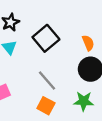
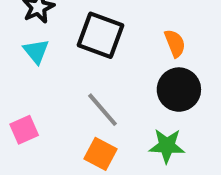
black square: (46, 38) -> (101, 35), turned -30

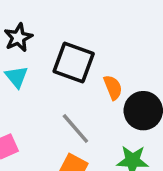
orange semicircle: (175, 43) -> (113, 87), moved

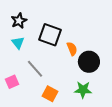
gray line: (75, 128) -> (35, 69), moved

